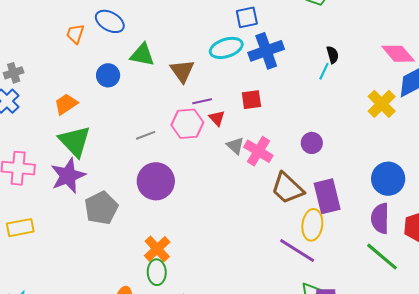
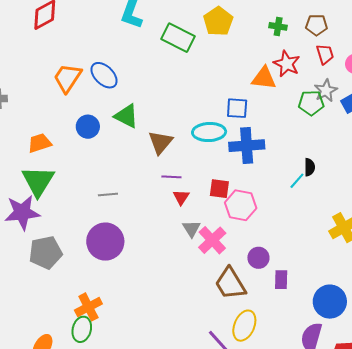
orange trapezoid: (75, 34) -> (67, 78), size x1.5
pink hexagon: (187, 124) -> (241, 205), moved
purple circle: (312, 143) -> (258, 258), moved
purple rectangle: (327, 196) -> (281, 280), moved, size x0.6

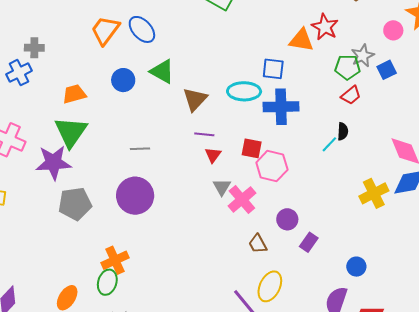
red trapezoid: (325, 54) -> (351, 95), moved, turned 65
purple rectangle: (281, 280) -> (309, 242), turned 30
brown trapezoid: (230, 284) -> (258, 244), size x0.6
blue circle: (330, 302) -> (356, 267), size x0.6

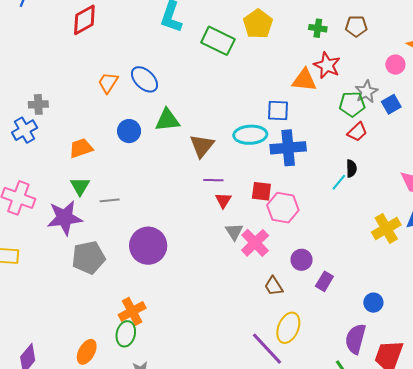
orange trapezoid: (105, 30) -> (108, 83), size x0.7
green triangle: (162, 71) -> (167, 120), turned -32
green triangle: (71, 132) -> (80, 186), size x0.6
gray line: (140, 149) -> (110, 200), moved

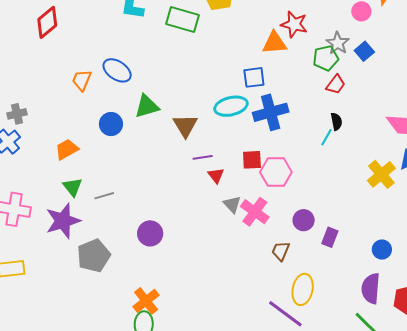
purple circle: (148, 246) -> (150, 233), size x0.7
brown trapezoid: (274, 286) -> (281, 251), turned 65

